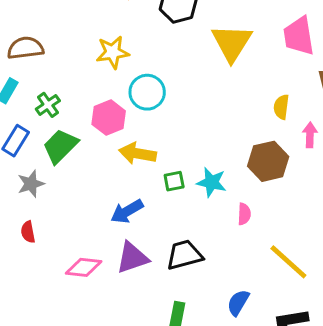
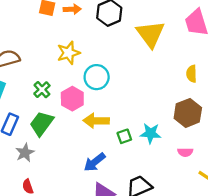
green cross: (48, 105) -> (42, 90), moved
pink semicircle: (244, 214) -> (185, 152), moved, turned 96

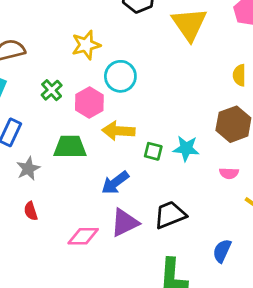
green trapezoid: (42, 123) -> (70, 147), moved, turned 52
green square: (124, 136) -> (153, 151), turned 32

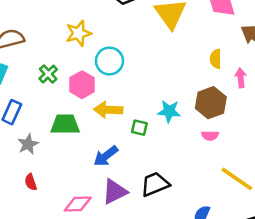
cyan star: (186, 148) -> (169, 111), moved
pink semicircle: (229, 173) -> (210, 136), moved

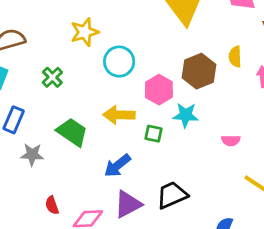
pink hexagon: (82, 85) -> (159, 90), moved
brown hexagon: (211, 103) -> (199, 71), moved
green trapezoid: (65, 124) -> (72, 132), turned 36
gray star: (28, 144) -> (32, 155), turned 30
red semicircle: (31, 182) -> (52, 205), moved

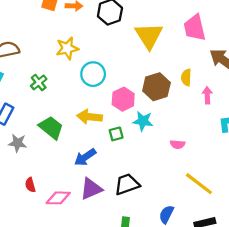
green square: (154, 134) -> (116, 134), turned -32

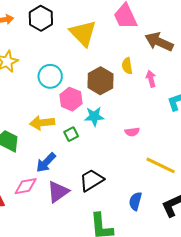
cyan circle: (93, 74) -> (50, 76), moved
pink diamond: (58, 198) -> (26, 186), moved

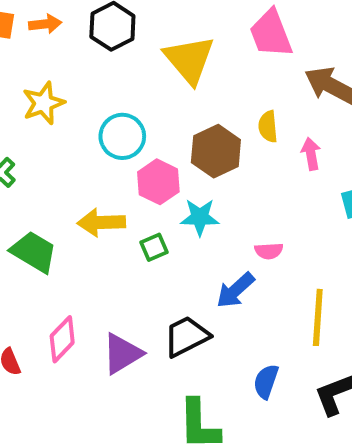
blue arrow: (46, 162) -> (235, 290), moved
yellow line: (161, 165) -> (318, 317), turned 64
pink diamond: (26, 186) -> (62, 339), turned -40

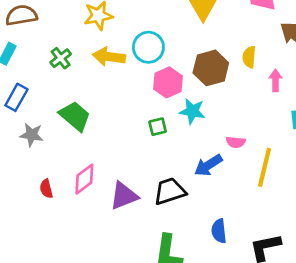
yellow arrow: (101, 222) -> (109, 57), moved
yellow line: (318, 317) -> (264, 167), moved
blue semicircle: (266, 381) -> (219, 231), turned -35

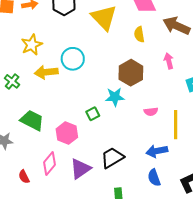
yellow semicircle: (249, 57) -> (139, 34), moved
brown hexagon: (211, 68) -> (131, 73), moved
pink hexagon: (168, 82) -> (67, 133), moved
blue arrow: (208, 165) -> (157, 151), moved, turned 35

